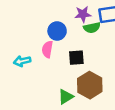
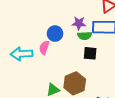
black square: (76, 58) -> (90, 53), moved
cyan arrow: (22, 61) -> (21, 54), size x1.5

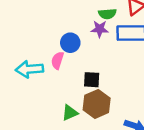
green semicircle: (85, 36) -> (107, 14), moved
black square: (90, 53) -> (92, 80), moved

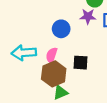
pink semicircle: (57, 60) -> (52, 55), moved
brown hexagon: (97, 104) -> (54, 74), moved

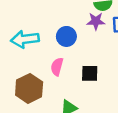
cyan arrow: (24, 53) -> (25, 39), moved
brown hexagon: (54, 74) -> (29, 88), moved

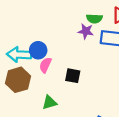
blue circle: (66, 36) -> (38, 50), moved
cyan arrow: (25, 39) -> (19, 55), moved

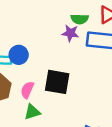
pink semicircle: (45, 65) -> (27, 90), moved
black square: (73, 76) -> (57, 82), size x1.5

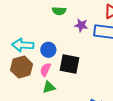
green semicircle: (80, 19) -> (59, 11), moved
blue circle: (19, 55) -> (48, 50), moved

